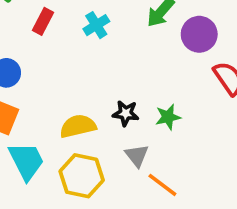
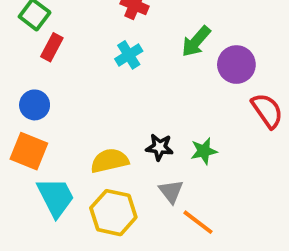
red rectangle: (43, 21) -> (52, 47), moved

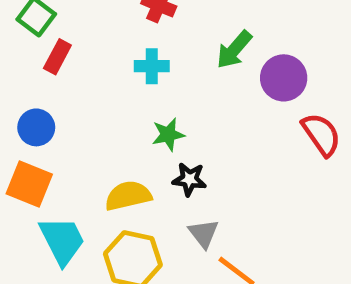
cyan cross: (129, 55) -> (152, 66), turned 32
green star: (204, 151) -> (168, 134), moved

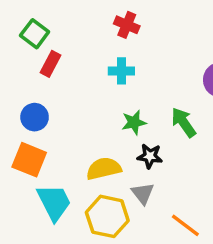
green arrow: (234, 50) -> (184, 122), moved, turned 104
gray triangle: (204, 233) -> (143, 193), moved

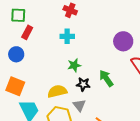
green square: (35, 34) -> (18, 15), turned -35
blue circle: (35, 117) -> (16, 54), moved
green arrow: (184, 122) -> (106, 78), moved

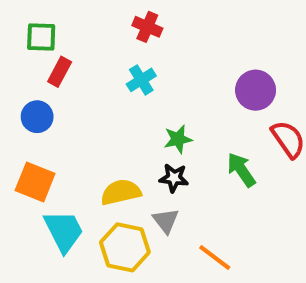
cyan cross: (67, 36) -> (141, 80), turned -32
green star: (74, 65) -> (178, 139), moved
green arrow: (106, 78) -> (241, 170), moved

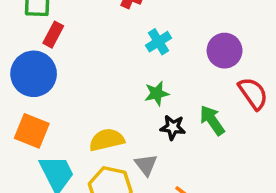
cyan cross: (141, 80) -> (158, 42), moved
blue circle: (37, 117) -> (34, 74), size x1.6
black star: (174, 178) -> (173, 127), moved

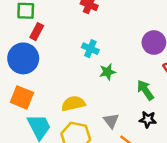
cyan cross: (158, 42) -> (90, 49), moved, turned -35
black star: (173, 127) -> (148, 119), moved
gray triangle: (146, 165) -> (111, 121), moved

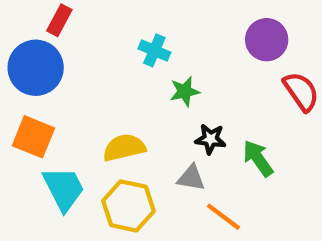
green arrow: (145, 90) -> (258, 158), moved
black star: (148, 119) -> (211, 139), moved
gray triangle: (111, 121) -> (191, 178), turned -42

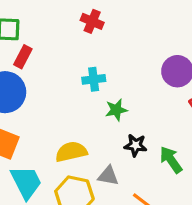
cyan cross: (154, 50) -> (94, 79), turned -30
gray triangle: (191, 178) -> (108, 176), moved

